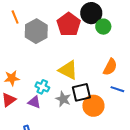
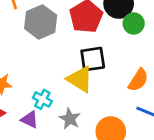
black square: (81, 92) -> (93, 59), moved

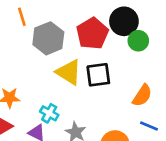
yellow triangle: (80, 79) -> (69, 72), moved

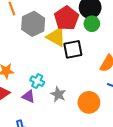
green circle: (138, 41) -> (92, 24), moved
yellow triangle: (69, 72) -> (56, 37), moved

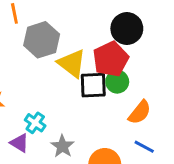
red pentagon: (67, 18) -> (111, 59), moved
green circle: (92, 24) -> (117, 82), moved

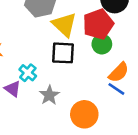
black square: (93, 85) -> (63, 53), moved
blue line: (144, 147) -> (116, 89), moved

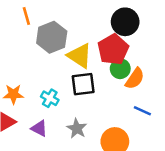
orange semicircle: (119, 72) -> (135, 79), moved
cyan cross: (28, 73) -> (50, 98), moved

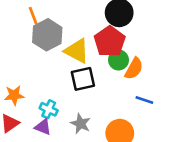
orange line: (26, 16) -> (33, 16), moved
cyan cross: (50, 98) -> (49, 109), moved

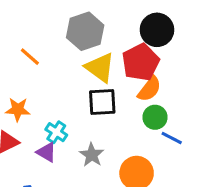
orange line: (33, 16) -> (30, 57), moved, turned -36
gray hexagon: (47, 35) -> (85, 31), moved
green circle: (118, 60) -> (155, 117), moved
orange semicircle: (134, 69) -> (149, 89), moved

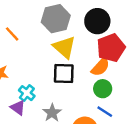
black circle: (157, 30) -> (97, 21), moved
red pentagon: (141, 62) -> (111, 48), moved
blue line: (172, 138) -> (105, 112), moved

